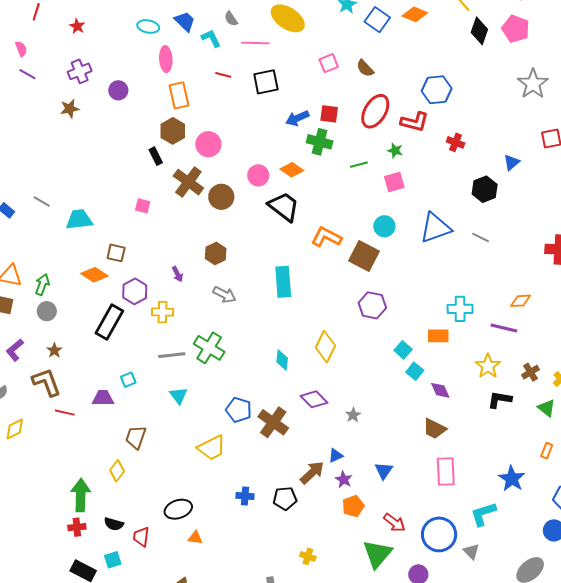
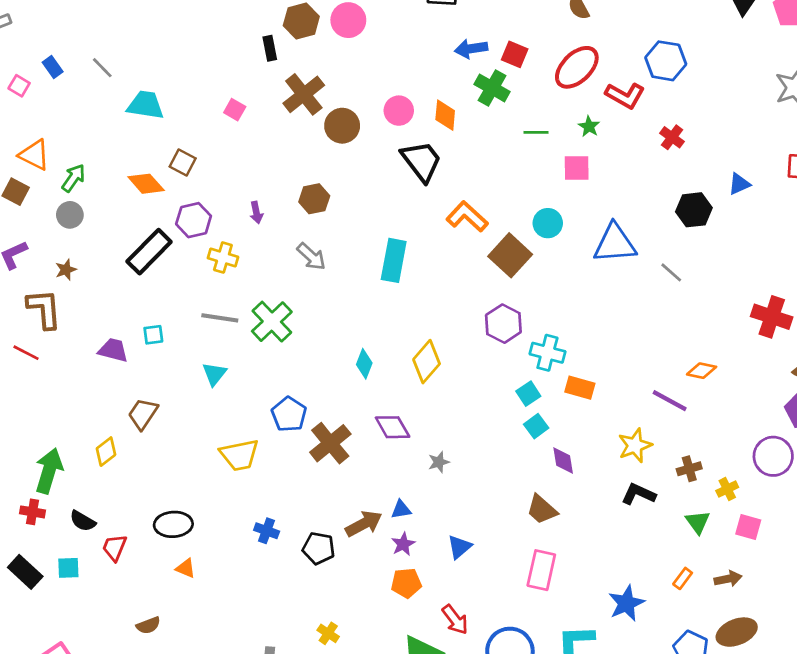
pink circle: (208, 144) -> (348, 20), moved
orange diamond: (292, 170) -> (445, 115), turned 45
cyan cross: (460, 309) -> (547, 353), moved
red line: (65, 413) -> (26, 353), moved

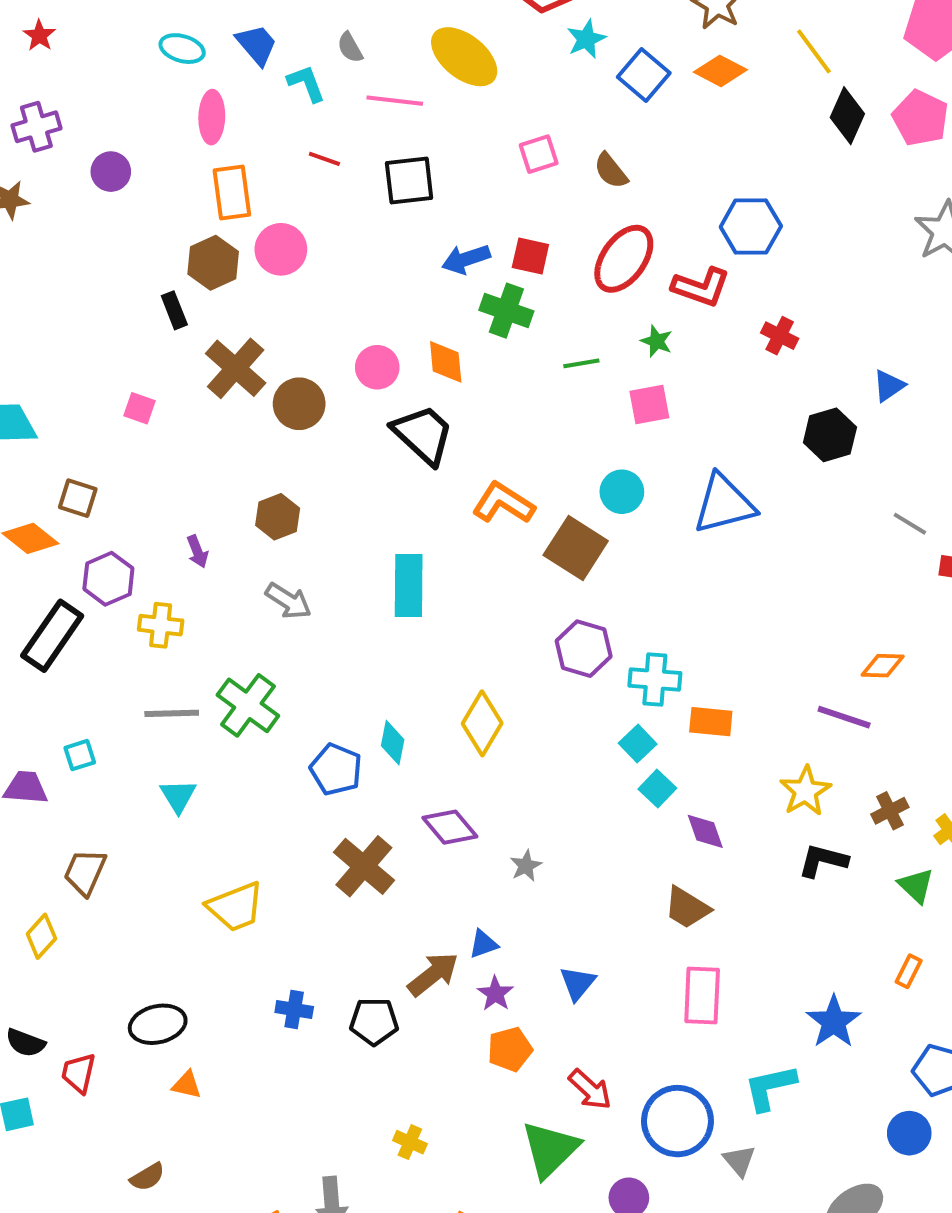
gray line: (671, 272) -> (910, 524), moved
blue pentagon: (289, 414) -> (336, 769), moved

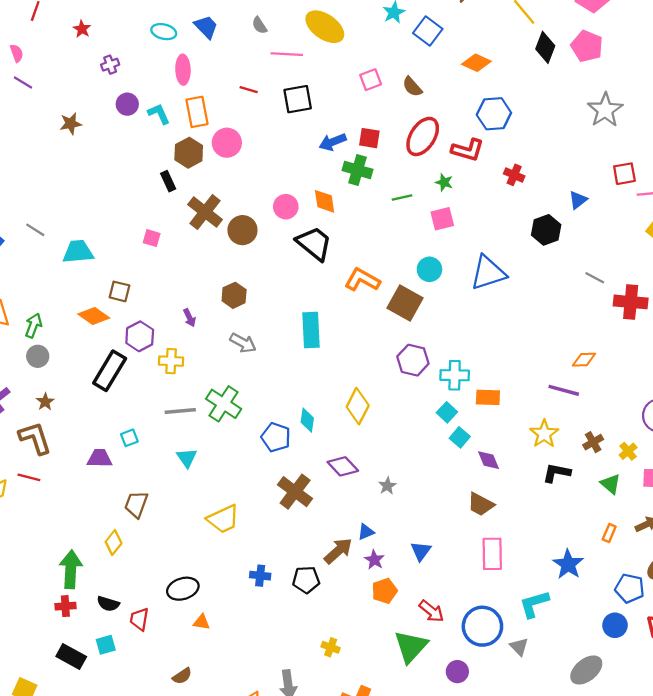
orange diamond: (720, 71) -> (476, 63), moved
cyan L-shape: (306, 83) -> (159, 114), moved
purple cross: (36, 127) -> (110, 65), moved, size x0.7

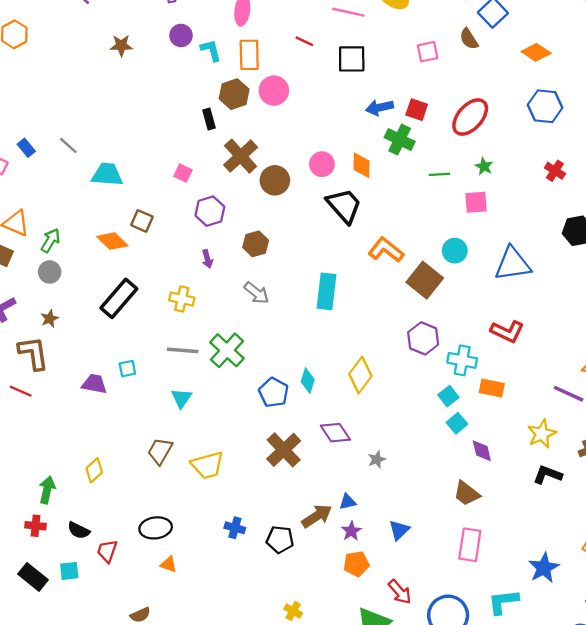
brown semicircle: (412, 87) -> (469, 39), moved
red L-shape: (468, 150) -> (507, 331), moved
purple hexagon: (140, 336) -> (210, 211), moved
brown trapezoid: (136, 504) -> (160, 451), moved
green arrow: (71, 569) -> (47, 490), size x0.7

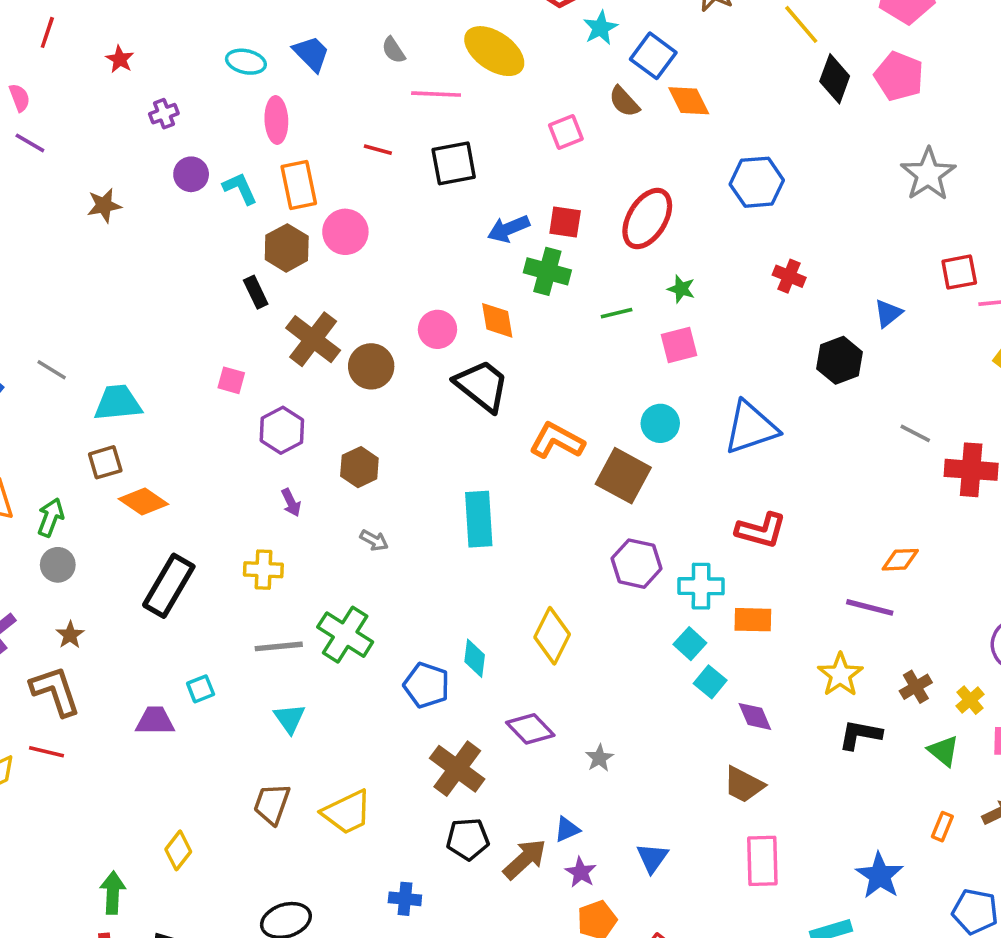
orange diamond: (536, 52) -> (689, 101), moved, turned 40
brown square: (142, 221) -> (105, 462), moved, turned -30
gray arrow: (257, 293) -> (374, 540), size x0.7
black pentagon: (280, 540) -> (468, 839), moved

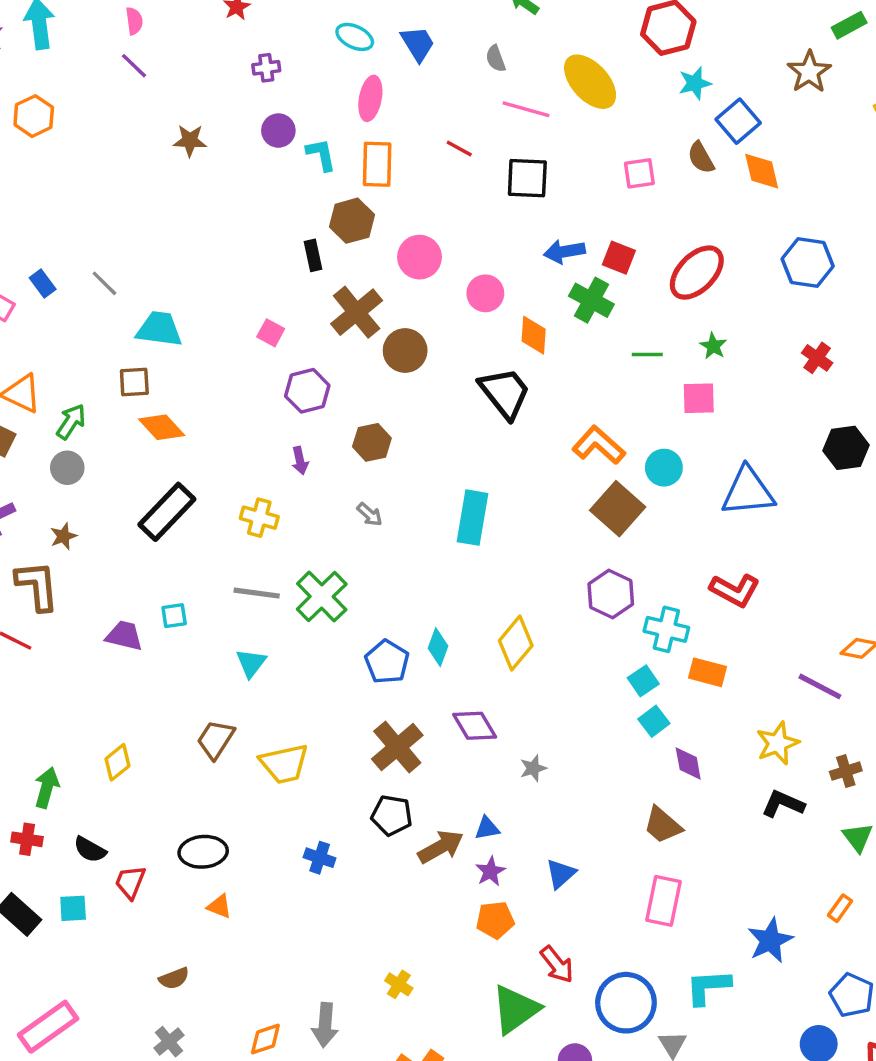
pink circle: (345, 232) -> (419, 257), moved
pink circle: (437, 329) -> (485, 293), moved
orange L-shape: (557, 441) -> (599, 445), moved

